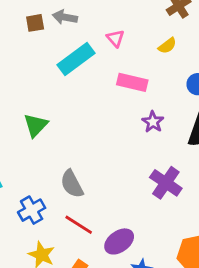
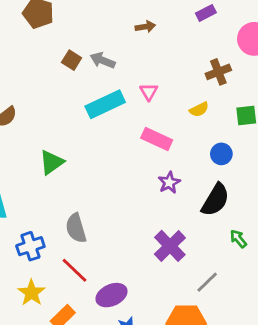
brown square: (35, 23) -> (72, 60), turned 30

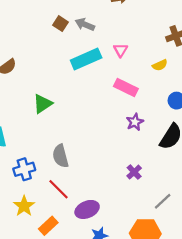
purple cross: (170, 246) -> (134, 172), size x0.6

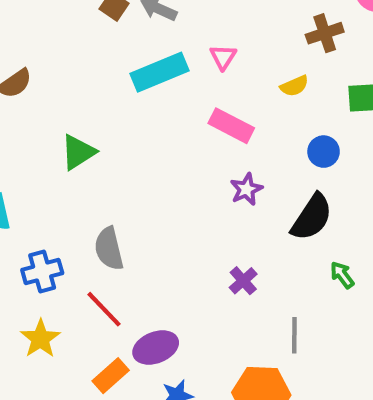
gray line: (163, 201) -> (294, 335), turned -48
orange rectangle: (48, 226) -> (111, 376), moved

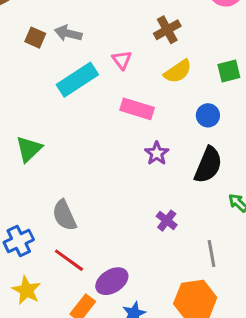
brown cross: (325, 33) -> (167, 30), moved
yellow semicircle: (294, 86) -> (178, 71), size x1.4

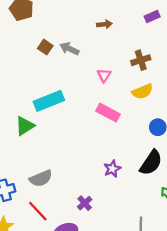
cyan rectangle: (77, 80) -> (49, 101), moved
purple star: (157, 153) -> (112, 169), moved
gray semicircle: (64, 215) -> (41, 178), turned -100
purple cross: (167, 221) -> (85, 203), moved

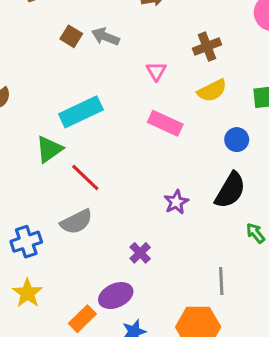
red line: (38, 211) -> (85, 178), moved

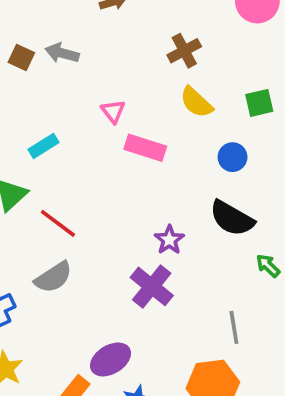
pink triangle: (156, 71) -> (113, 111), moved
yellow semicircle: (212, 91) -> (196, 102), turned 76
cyan rectangle: (81, 112) -> (43, 146), size x0.6
black semicircle: (230, 190) -> (232, 218), turned 96
purple cross: (140, 253) -> (152, 286), moved, size x1.6

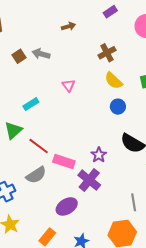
brown square: (21, 58) -> (19, 56), turned 32
pink rectangle: (145, 148) -> (64, 162), moved
blue circle: (233, 157) -> (118, 107), moved
purple ellipse: (111, 359) -> (67, 206), moved

